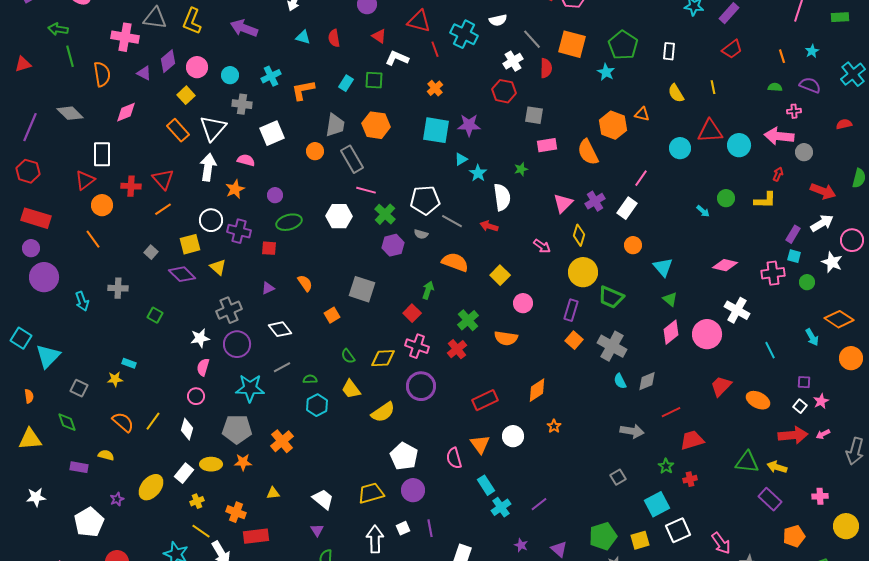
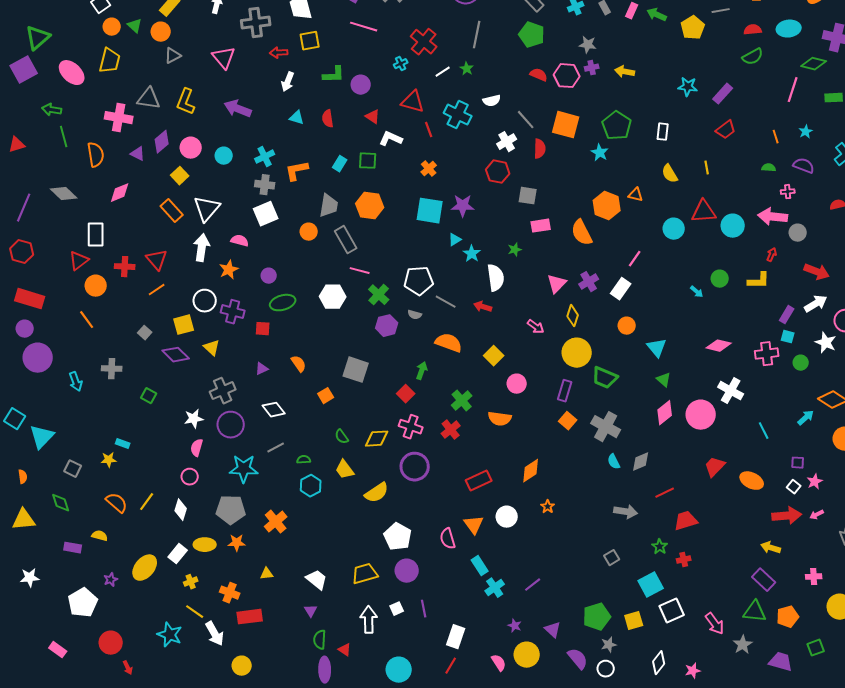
gray cross: (242, 104) -> (265, 185), moved
cyan arrow: (812, 337) -> (806, 418), turned -102
green triangle: (747, 462) -> (755, 612), moved

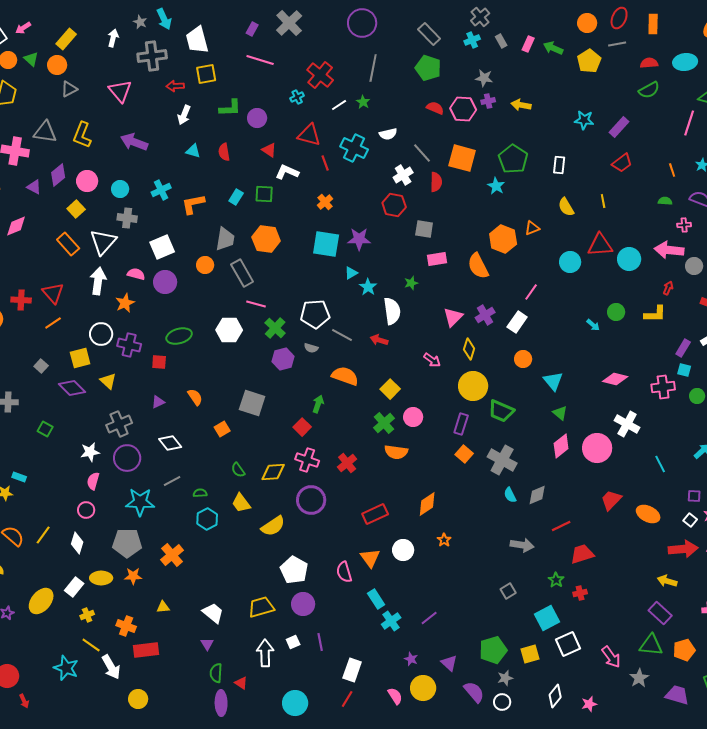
gray cross: (265, 185) -> (127, 218), moved
orange triangle: (636, 195) -> (532, 228), turned -35
purple circle: (269, 276) -> (165, 282), moved, size x1.5
green cross: (462, 401) -> (384, 423), moved

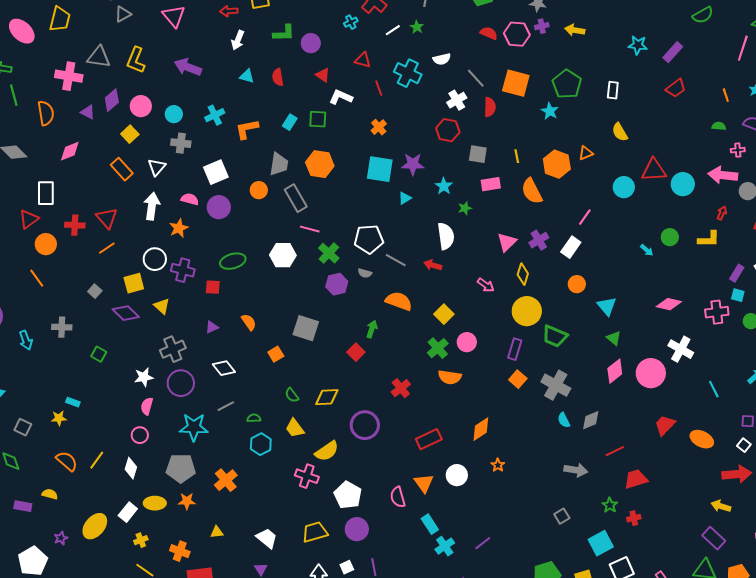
red triangle: (309, 135) -> (363, 60), size x0.7
yellow line: (603, 201) -> (517, 156), moved
white triangle: (103, 242) -> (157, 167), size x0.7
cyan star: (368, 287) -> (444, 186), moved
pink cross: (307, 460) -> (307, 476), moved

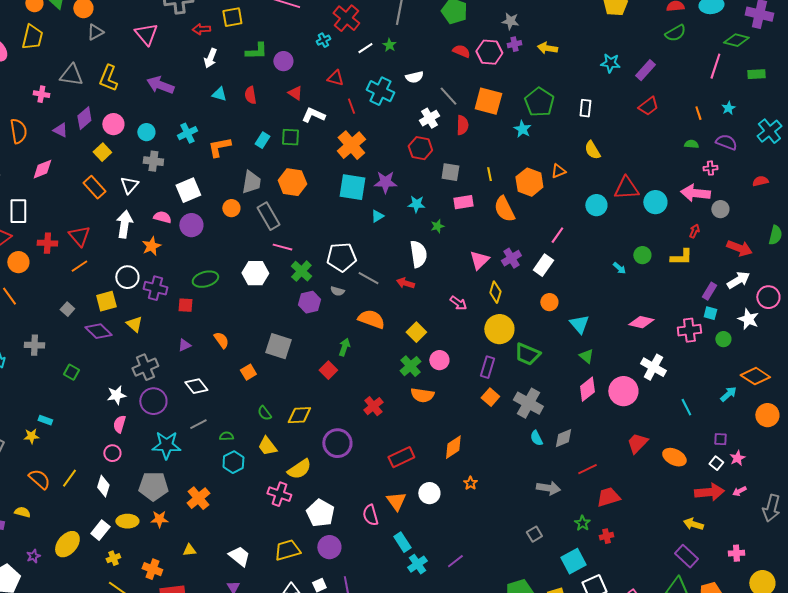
pink cross: (69, 76) -> (41, 94), size x0.6
orange cross: (379, 127) -> (351, 145), size x1.8
cyan star: (444, 186) -> (416, 204), turned -30

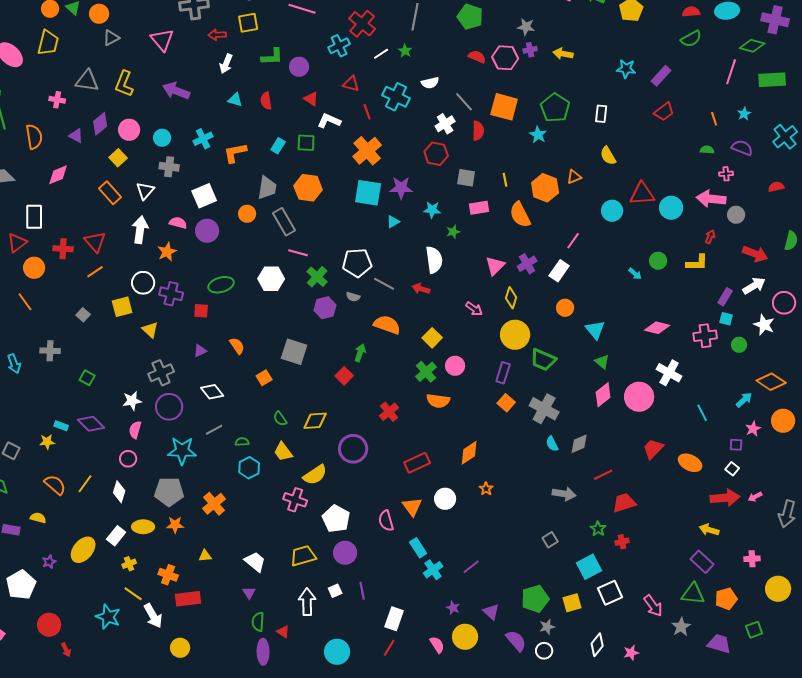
cyan cross: (323, 40) -> (339, 46), size x1.5
green rectangle: (756, 74) -> (772, 80), size x1.5
purple diamond: (98, 331) -> (91, 424), moved
pink star: (737, 458) -> (753, 429), moved

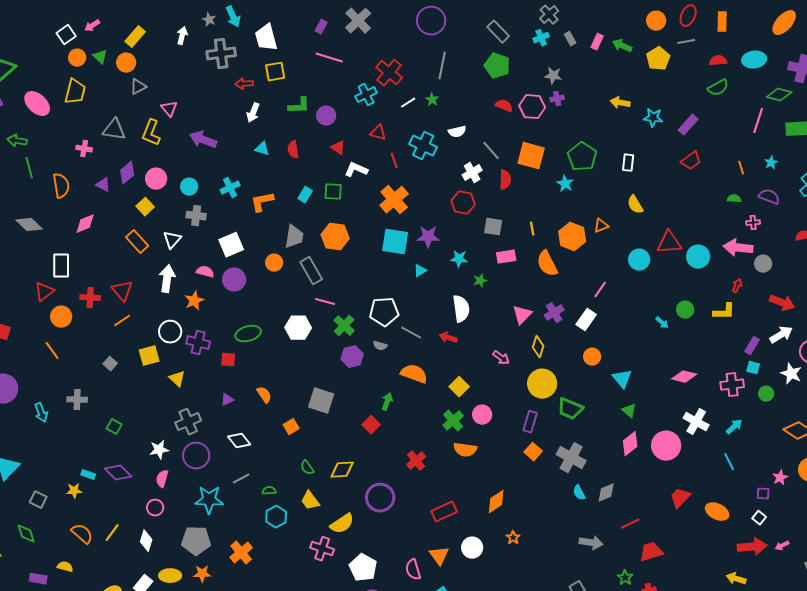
pink triangle: (162, 40) -> (169, 109), moved, size x0.7
yellow arrow: (563, 54) -> (620, 103), moved
cyan arrow: (744, 400) -> (734, 427), moved

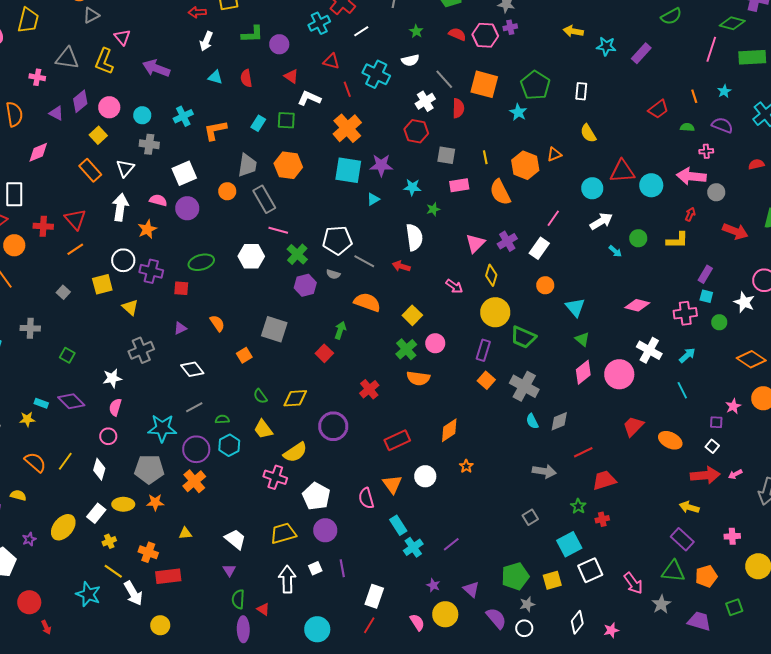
green star: (432, 100) -> (416, 31), moved
red trapezoid: (691, 161) -> (658, 109), moved
white arrow: (781, 335) -> (601, 221), moved
purple circle: (196, 456) -> (196, 449), moved

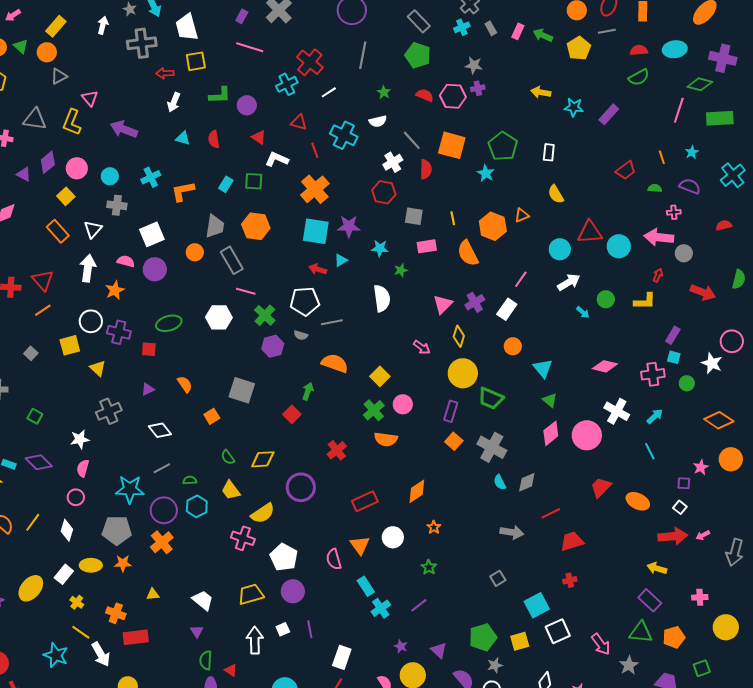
gray line: (364, 261) -> (332, 322), turned -40
red arrow: (401, 266) -> (318, 269), moved
green star: (578, 506) -> (429, 567), moved
yellow cross: (109, 541) -> (77, 602), turned -32

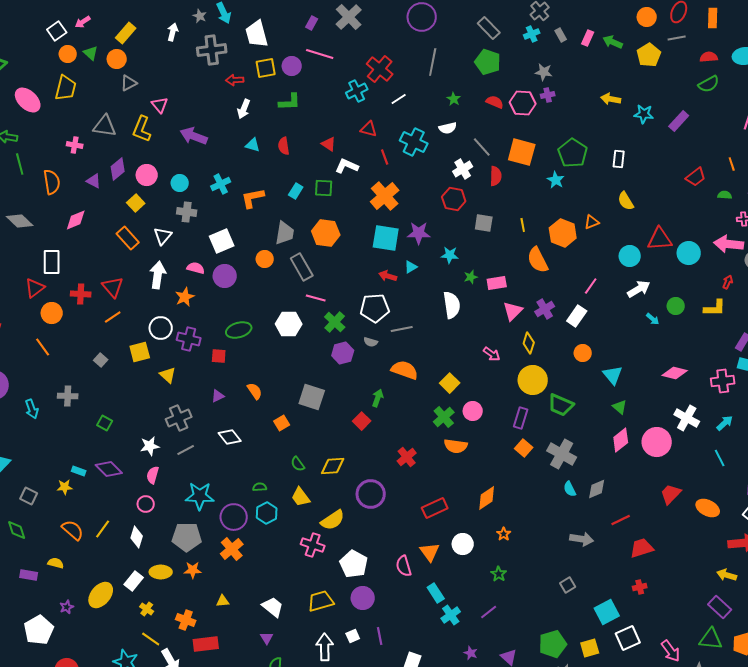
purple circle: (247, 105) -> (292, 66), moved
pink rectangle: (427, 246) -> (497, 283), moved
gray line: (162, 468) -> (186, 450), moved

